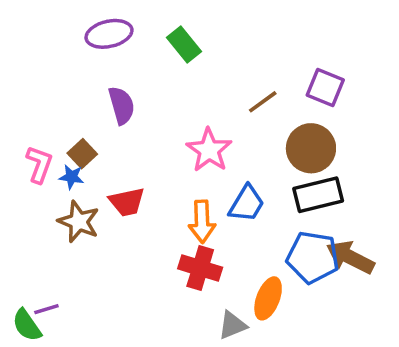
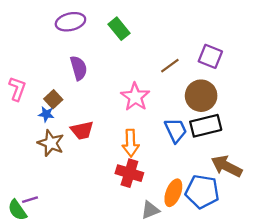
pink L-shape: (39, 164) -> (17, 89), moved
blue trapezoid: (247, 204) -> (176, 130), moved, turned -56
blue pentagon: (313, 257) -> (202, 192), moved

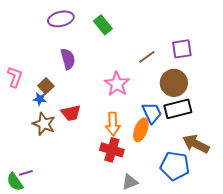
purple square: (210, 56) -> (182, 49), turned -30
orange ellipse: (173, 193) -> (141, 130), moved

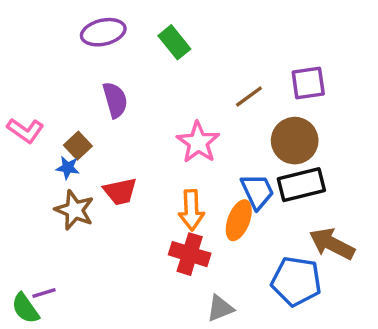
pink L-shape: (15, 77) -> (25, 130), turned 105

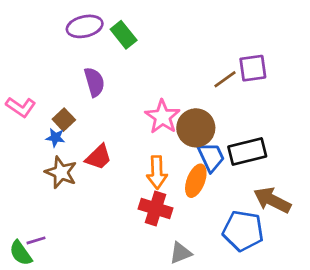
green rectangle: (174, 42) -> (124, 35), moved
brown line: (249, 97) -> (225, 79), moved
brown circle: (295, 141) -> (196, 128), moved
red trapezoid: (120, 191) -> (99, 157), turned -32

